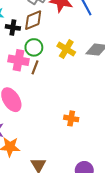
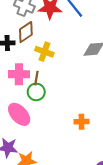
green circle: (34, 47) -> (36, 92), moved
yellow cross: (66, 49) -> (44, 52), moved

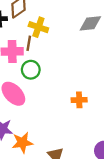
brown line: (36, 78) -> (29, 43), moved

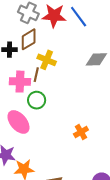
orange cross: (79, 100) -> (81, 132), turned -32

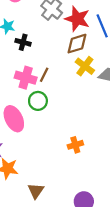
brown diamond: (29, 39) -> (77, 44), moved
yellow cross: (47, 60) -> (85, 66), moved

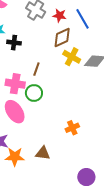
red star: (77, 19) -> (59, 15), size x0.6
pink cross: (26, 78) -> (15, 84), moved
brown triangle: (36, 191) -> (43, 153), moved, turned -49

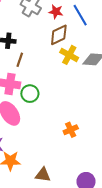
brown line: (36, 69) -> (20, 60), moved
brown triangle: (43, 153) -> (43, 175), moved

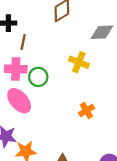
yellow cross: (69, 55) -> (79, 62), moved

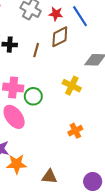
brown line: (23, 42) -> (36, 50), moved

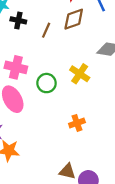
green circle: (33, 96) -> (47, 83), moved
brown triangle: (49, 177) -> (67, 171), moved

